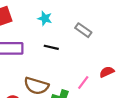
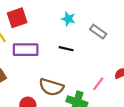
cyan star: (45, 18) -> (68, 19), moved

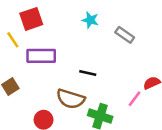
black line: (66, 49) -> (88, 73), moved
pink line: (98, 84) -> (135, 99), moved

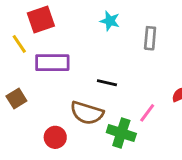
gray rectangle: (125, 35) -> (150, 38), turned 60
pink line: (135, 99) -> (147, 113), moved

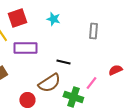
cyan star: (110, 21) -> (53, 19), moved
brown semicircle: (87, 113) -> (49, 83), turned -50

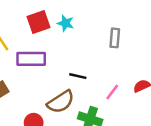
red square: (17, 18) -> (39, 22), moved
pink line: (91, 83) -> (112, 92), moved

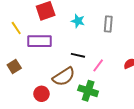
cyan star: (66, 23) -> (78, 21), moved
pink line: (112, 92) -> (98, 65), moved

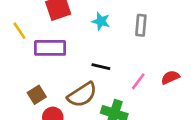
pink line: (98, 65) -> (138, 81), moved
brown square: (14, 66) -> (37, 95), moved

